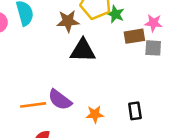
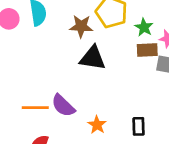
green star: (115, 14) -> (144, 27), moved
orange star: (95, 114) -> (97, 125), turned 30

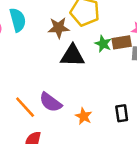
green star: (144, 27) -> (103, 44), moved
orange line: (35, 108) -> (25, 107), turned 55

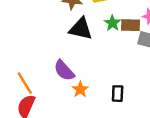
purple semicircle: (51, 102) -> (64, 70), moved
orange line: (25, 107) -> (25, 83), moved

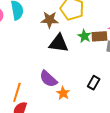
orange line: (25, 83) -> (17, 92), turned 54
black rectangle: (118, 94) -> (94, 83), moved, turned 32

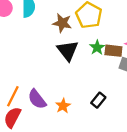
black triangle: (59, 43) -> (68, 51), turned 35
purple semicircle: (48, 79) -> (37, 99), moved

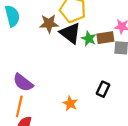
black triangle: (68, 51) -> (70, 33), moved
purple semicircle: (37, 99) -> (23, 83), moved

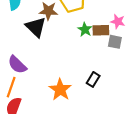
black triangle: (70, 33) -> (36, 27), moved
orange star: (70, 103) -> (60, 90), size x1.5

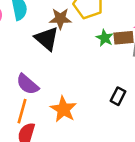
orange star: (60, 90) -> (63, 109), moved

